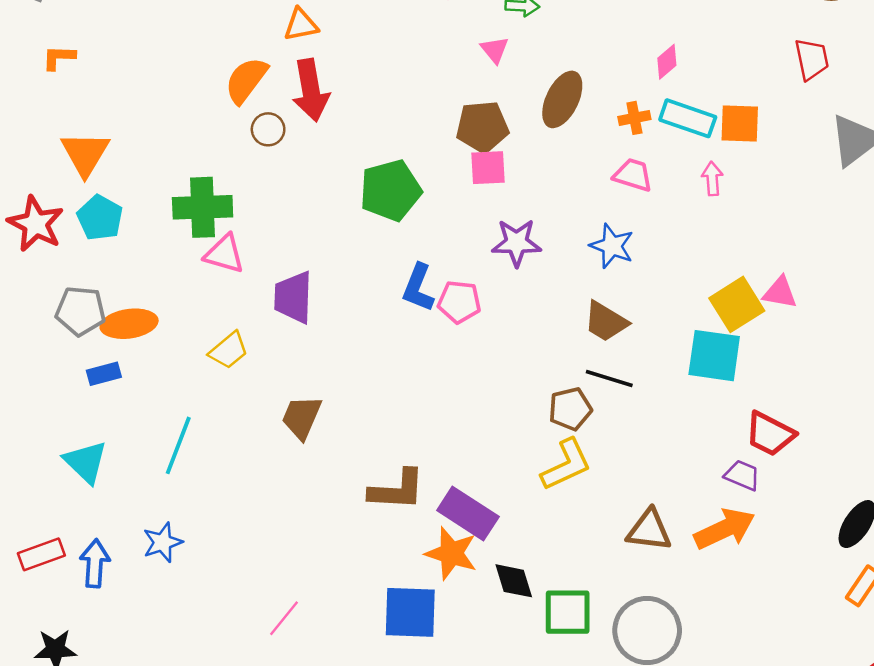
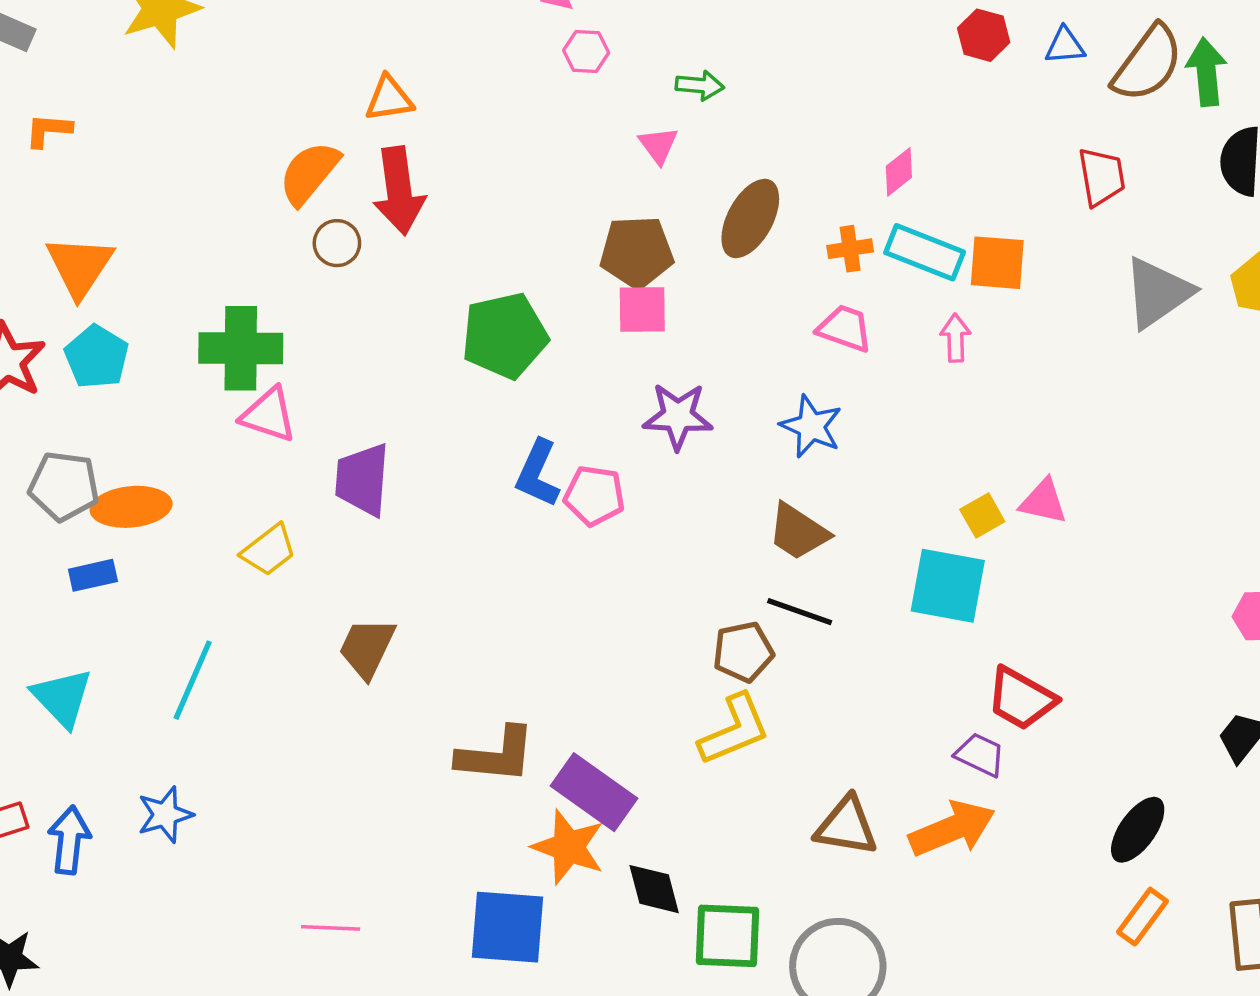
yellow square: (737, 304) -> (982, 516), size x0.6
pink line: (284, 618) -> (331, 928), turned 51

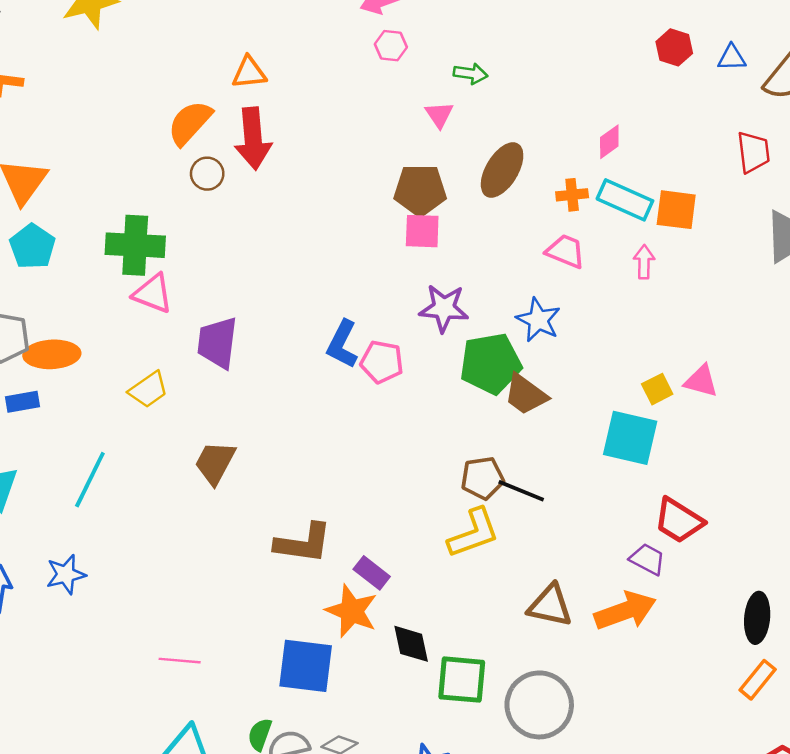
green pentagon: (505, 336) -> (491, 364), moved
black line: (800, 612) -> (521, 491), moved
purple rectangle: (594, 792) -> (372, 573), size x0.6
black ellipse: (1138, 830) -> (757, 618), turned -33

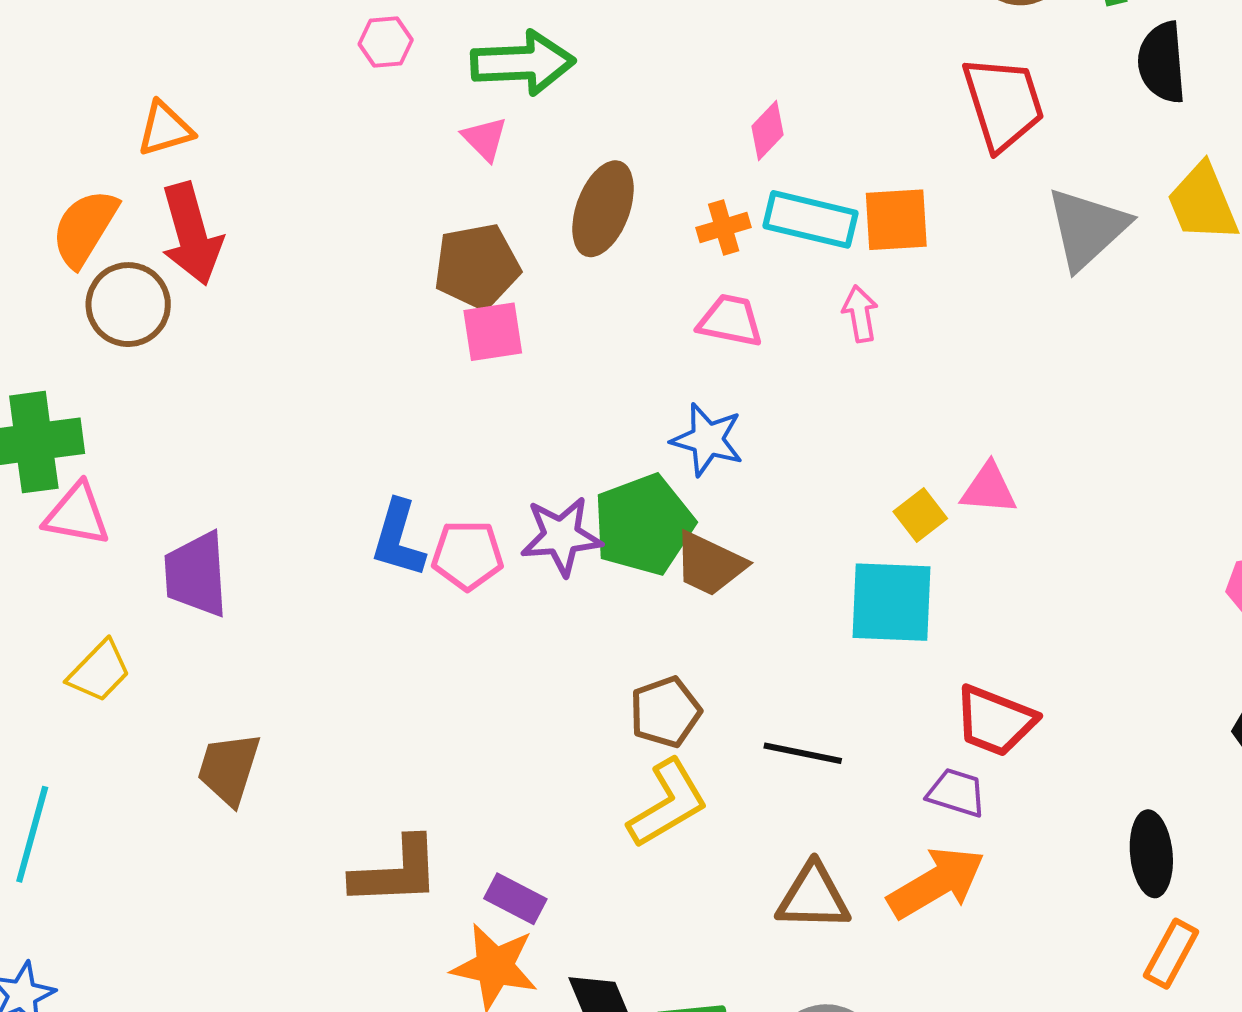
green arrow: (471, 74) -> (523, 63), size x1.8
red trapezoid: (753, 152) -> (1003, 103), size x1.4
brown circle: (207, 174) -> (128, 305), size x1.5
purple star: (444, 308) -> (561, 536), moved
black line: (521, 491) -> (803, 753), moved

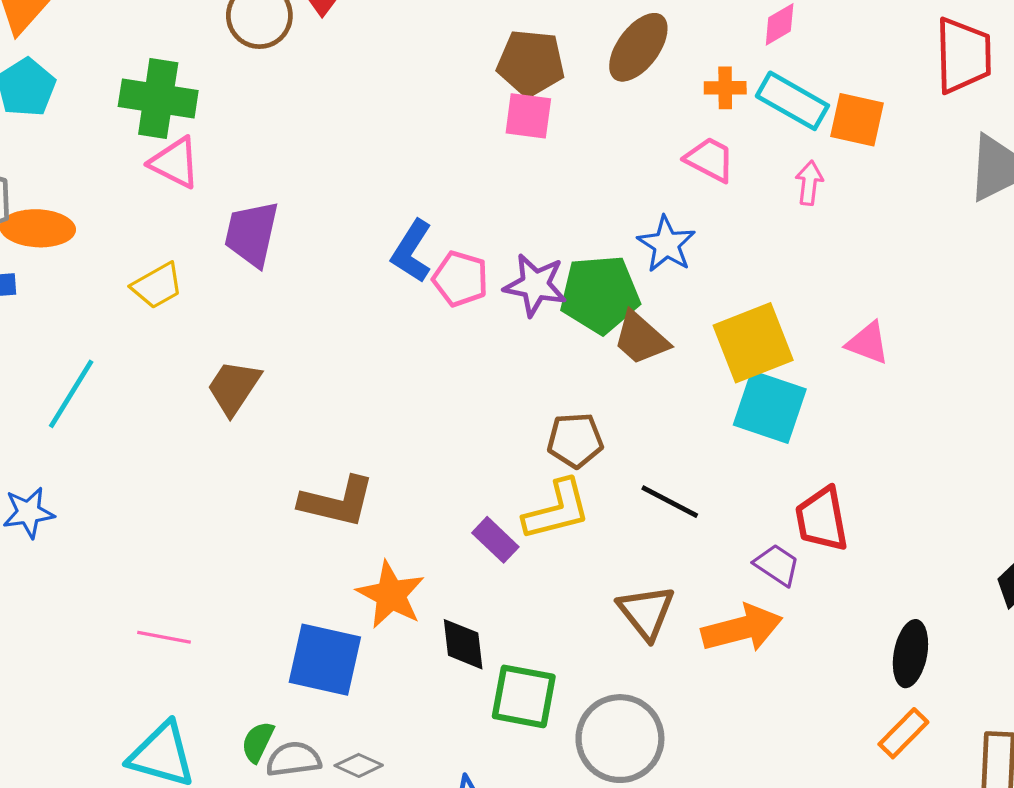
yellow square: (920, 515) -> (753, 343), moved, size x2.0
red trapezoid: (995, 721) -> (822, 519), turned 42
brown triangle: (813, 897) -> (646, 612), turned 34
purple rectangle: (515, 899) -> (495, 540), moved

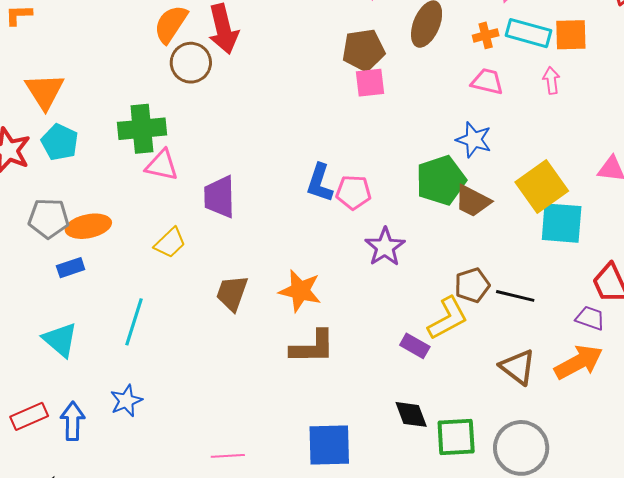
purple star: (535, 285) -> (385, 247), moved, turned -30
brown pentagon: (575, 440) -> (472, 285), moved
orange star: (391, 595) -> (300, 291), moved

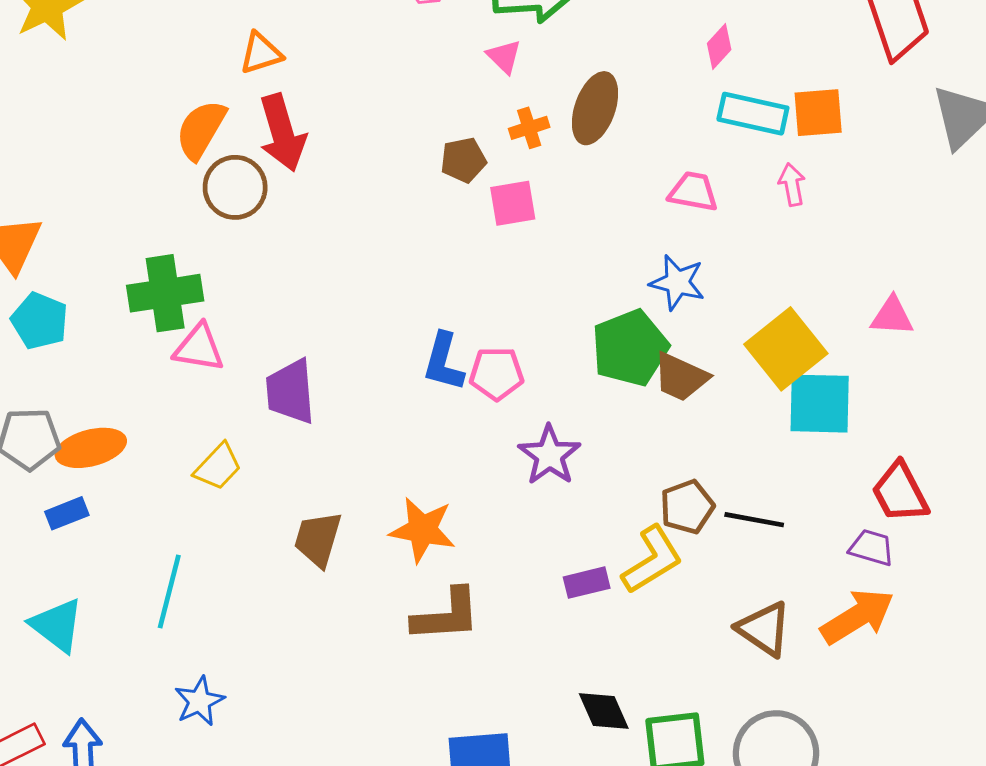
orange cross: (486, 35) -> (529, 128), moved
brown pentagon: (363, 50) -> (463, 160), moved, size x0.7
purple rectangle: (415, 346) -> (587, 583), moved, turned -40
blue star: (126, 401) -> (199, 701), moved

